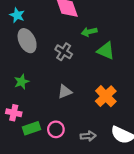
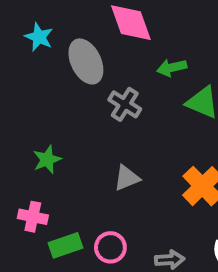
gray ellipse: (27, 41) -> (86, 61), moved

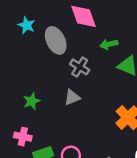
gray triangle: (127, 178) -> (72, 97), moved

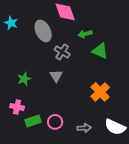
cyan star: (27, 25) -> (11, 23), moved
gray triangle: (72, 97) -> (56, 76), turned -40

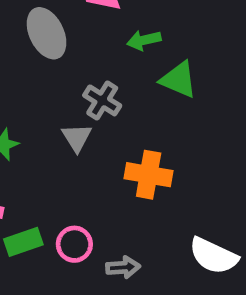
gray cross: (62, 52) -> (102, 100), moved
orange cross: (100, 92) -> (149, 175), moved, turned -36
gray arrow: (84, 128) -> (123, 267), moved

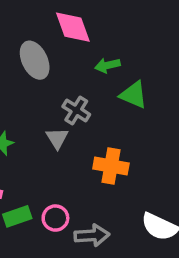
gray arrow: (123, 267) -> (92, 235), size x1.4

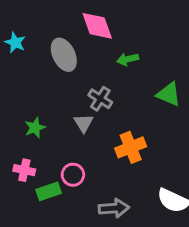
green triangle: (134, 95) -> (169, 94), moved
orange cross: (111, 166) -> (131, 147), turned -32
pink circle: (55, 218) -> (73, 175), moved

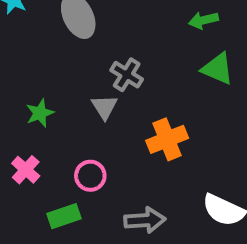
green arrow: (128, 59) -> (203, 20), moved
pink cross: (24, 170) -> (26, 170), turned 30
green rectangle: (49, 191) -> (64, 216), moved

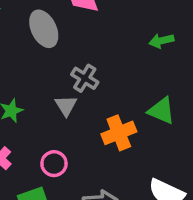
green arrow: (203, 20) -> (161, 41), moved
green triangle: (218, 69) -> (161, 111), moved

